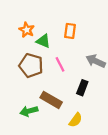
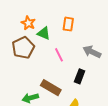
brown pentagon: (31, 65) -> (23, 48), moved, turned 30

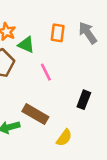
gray arrow: (92, 52) -> (88, 33), moved, turned 30
black rectangle: (80, 76) -> (84, 100), moved

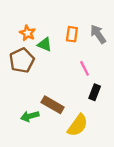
pink line: (46, 72) -> (84, 68), moved
yellow semicircle: (64, 138) -> (78, 125), size x1.5

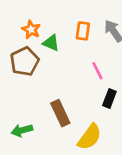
brown rectangle: (53, 105) -> (60, 113), turned 35
green arrow: (30, 116) -> (22, 130), moved

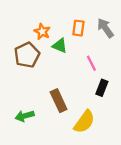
orange star: (31, 30) -> (42, 32), moved
green triangle: (51, 43) -> (60, 46), moved

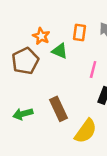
pink line: (91, 63) -> (93, 70), turned 42
green arrow: (25, 116) -> (23, 114), moved

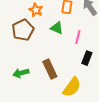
green triangle: (60, 51) -> (57, 28), moved

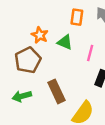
orange star: (36, 10) -> (40, 35), moved
brown pentagon: (23, 30) -> (28, 60), moved

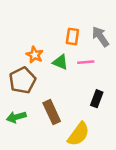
pink line: (90, 53) -> (86, 62), moved, turned 70

